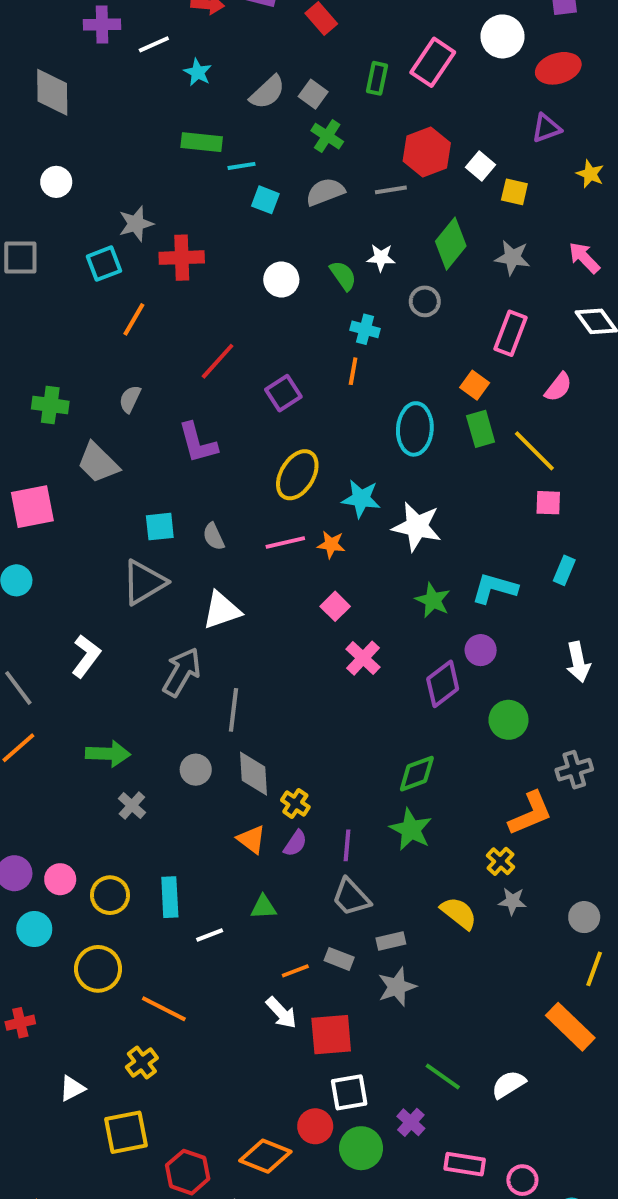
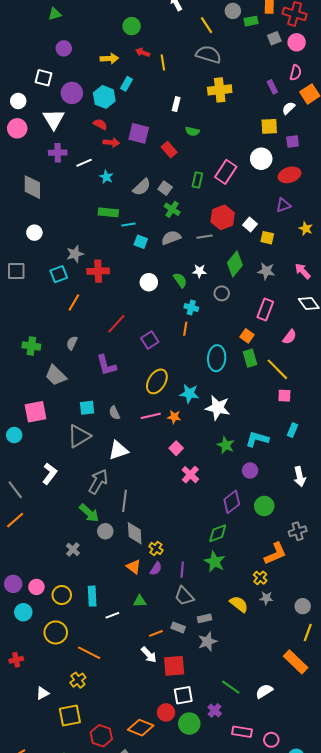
pink square: (32, 507) -> (35, 412), moved
purple diamond: (443, 684) -> (232, 502), moved
green arrow: (108, 754) -> (89, 513), moved, turned 40

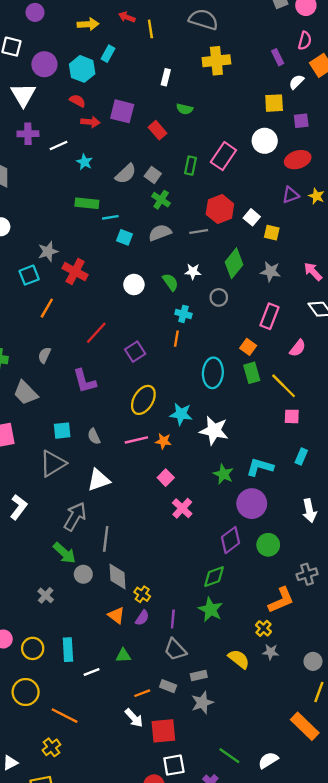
yellow star: (306, 229) -> (317, 196), moved
red cross: (98, 271) -> (75, 272), turned 30
purple circle: (250, 471) -> (252, 504), size x1.6

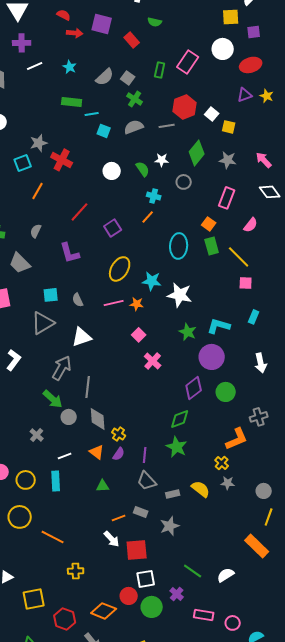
white line: (59, 146) -> (35, 66), moved
orange line: (176, 339) -> (148, 217), turned 32
white line: (92, 672) -> (65, 456), moved
gray rectangle: (199, 676) -> (173, 494), moved
yellow cross: (51, 747) -> (76, 571), moved, turned 35

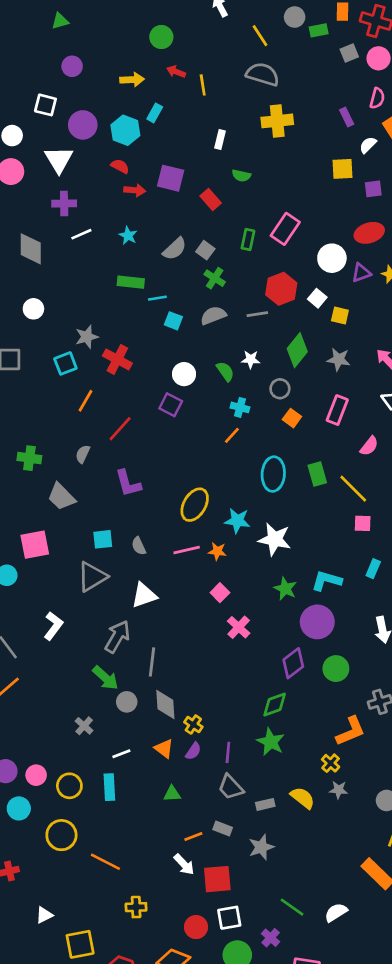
white circle: (223, 49) -> (332, 258), moved
red line: (80, 212) -> (120, 429), moved
orange square: (209, 224) -> (292, 418), moved
purple square: (113, 228) -> (171, 405), moved, turned -30
red circle: (129, 596) -> (196, 927), moved

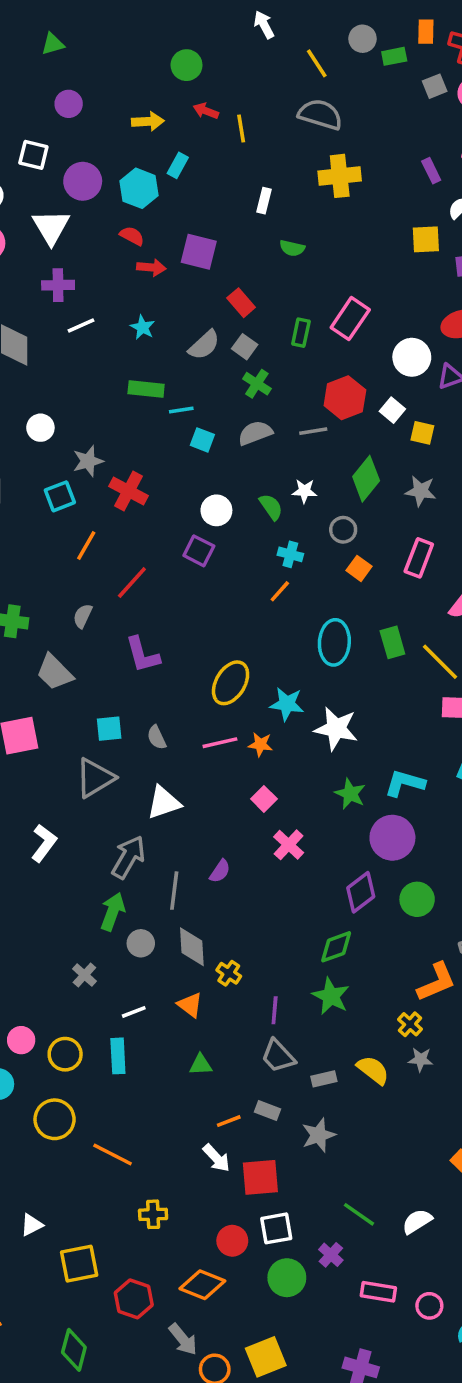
red rectangle: (211, 200) -> (241, 303), moved
white circle: (33, 309) -> (40, 428), moved
green arrow: (105, 678) -> (113, 912), turned -112
purple semicircle: (193, 751) -> (220, 871), moved

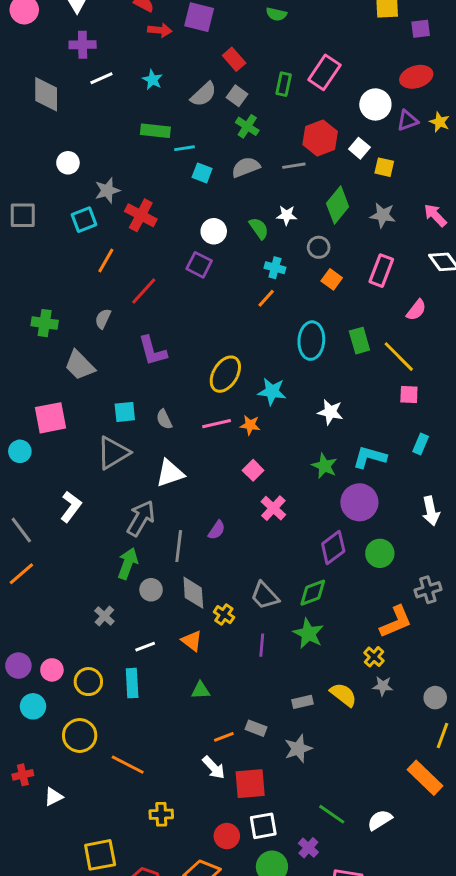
white star: (336, 729) -> (330, 412), moved, size x0.7
gray trapezoid: (278, 1056) -> (265, 596), moved
white triangle: (32, 1225) -> (53, 797), moved

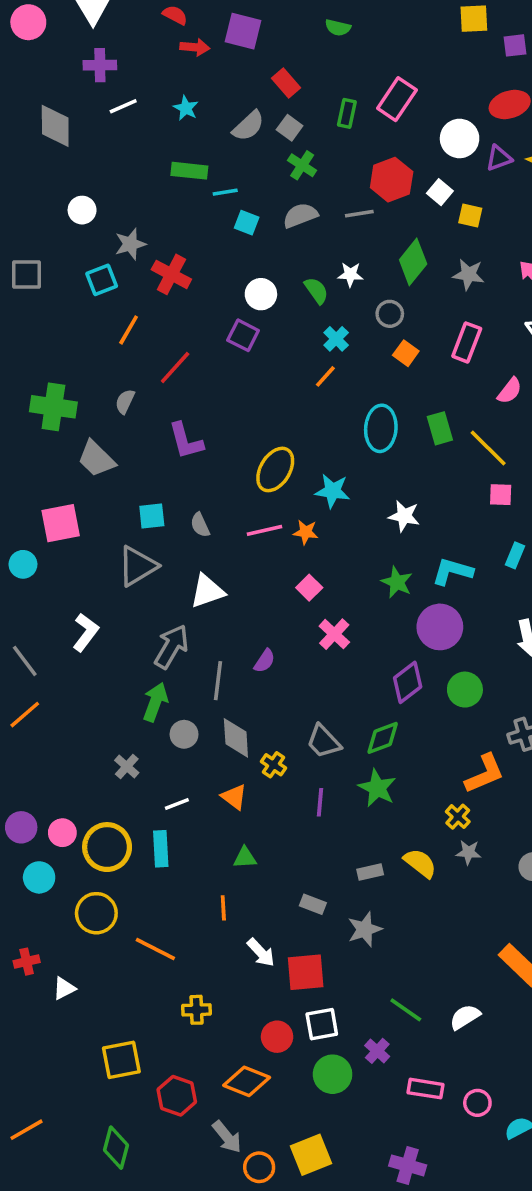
cyan cross: (275, 268) -> (336, 339), turned 30
green cross: (45, 323) -> (53, 407), size x1.4
yellow circle: (88, 682) -> (107, 847), size x1.4
orange line: (224, 737) -> (223, 908), moved, turned -72

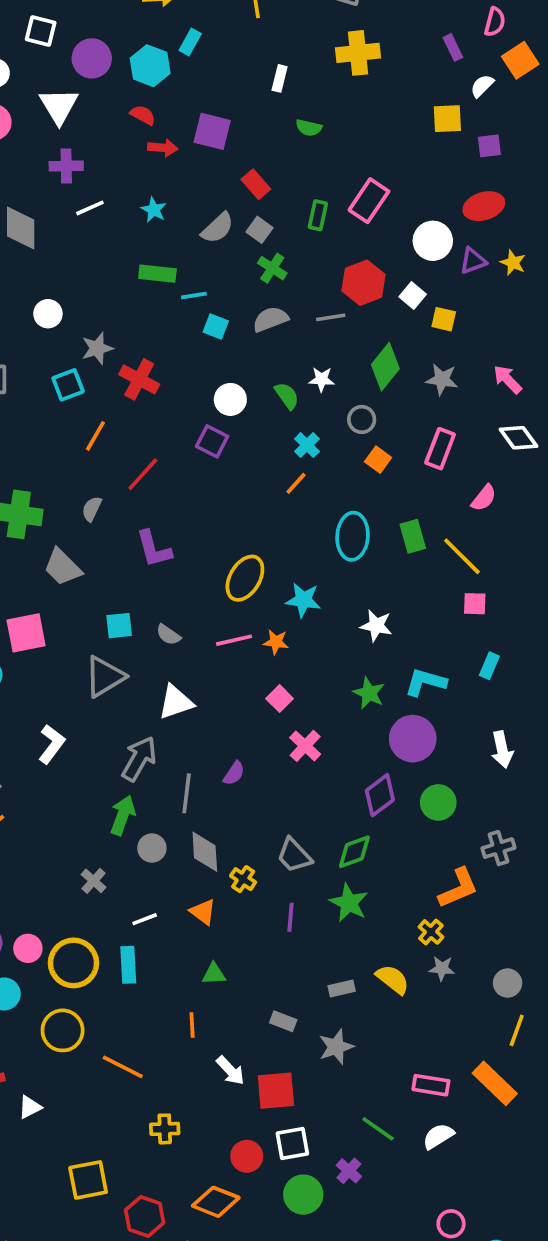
gray semicircle: (200, 525) -> (168, 635), turned -30
pink rectangle: (426, 1089) -> (431, 1085), moved

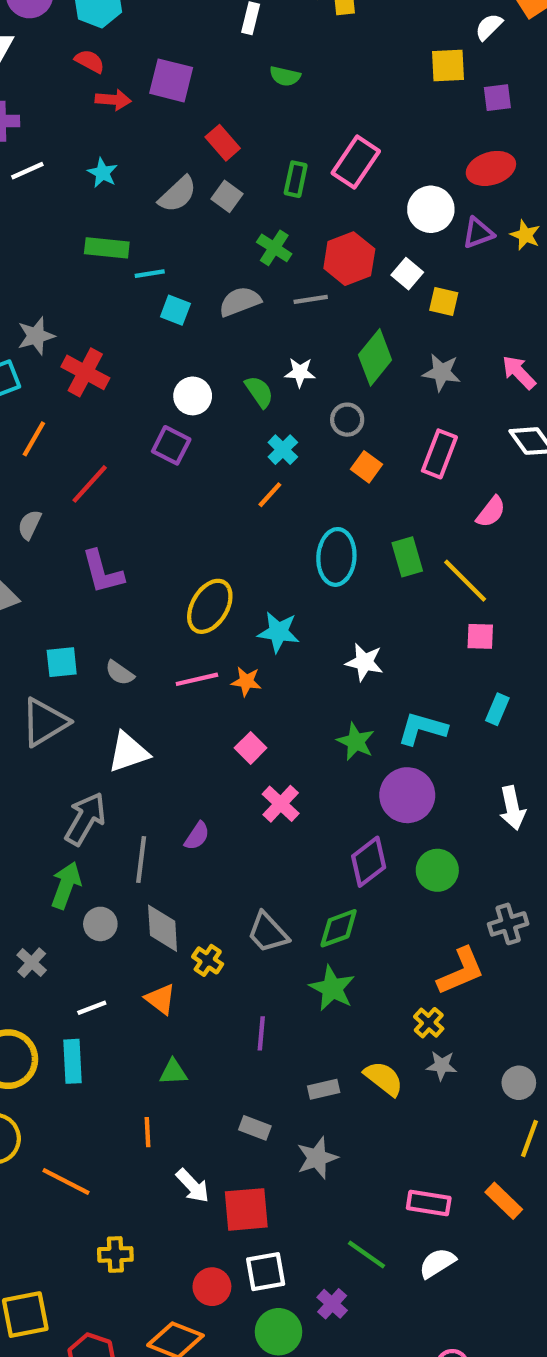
green cross: (272, 268) -> (274, 248), moved
purple line: (291, 917) -> (261, 1033), moved
orange rectangle: (495, 1083) -> (504, 1201), size x0.7

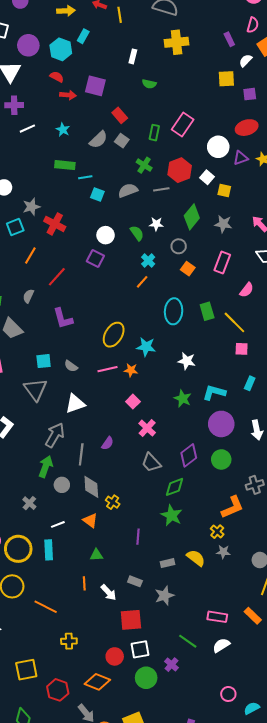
gray triangle: (45, 722) -> (35, 389), turned -35
purple circle: (407, 795) -> (221, 424), moved
gray trapezoid: (268, 933) -> (151, 463), moved
white arrow: (193, 1186) -> (109, 592), moved

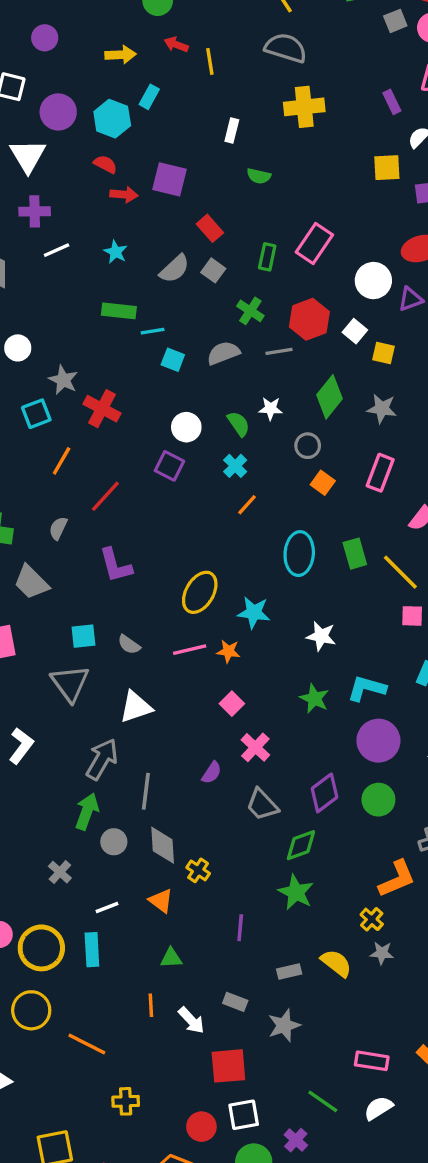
gray star: (31, 207) -> (63, 380), turned -30
cyan cross: (148, 261) -> (235, 466), moved
purple semicircle: (108, 443) -> (212, 773), moved

